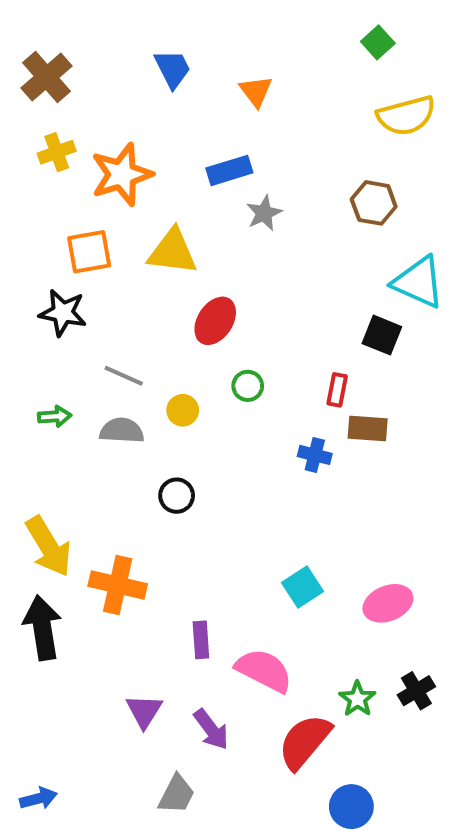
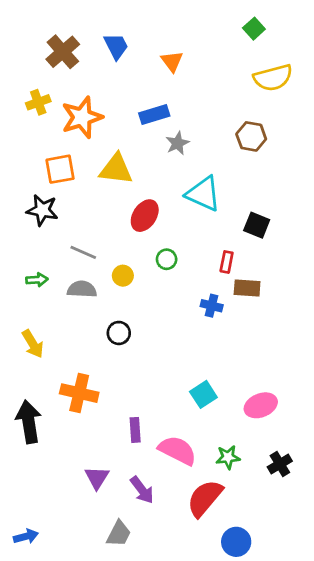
brown cross: (47, 77) -> (63, 52), moved
cyan triangle: (418, 282) -> (203, 194), moved
yellow arrow: (49, 546) -> (33, 344), moved, size x0.7
green star: (357, 699) -> (228, 457), moved, turned 30

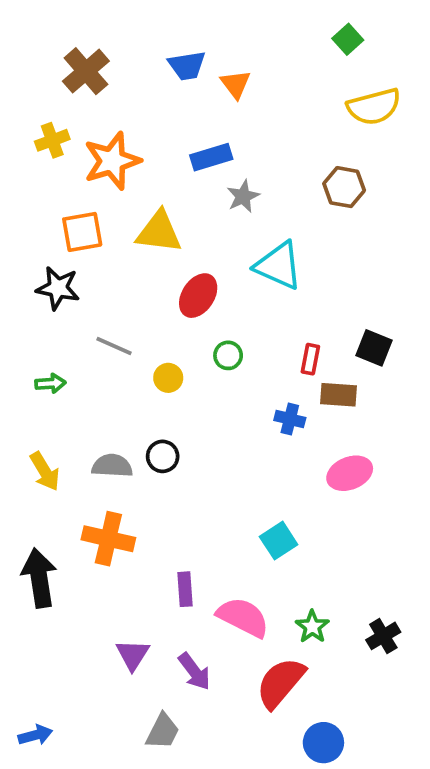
blue trapezoid: (116, 46) -> (187, 65), moved, turned 108
black square: (257, 225) -> (374, 348), moved
gray semicircle: (82, 289) -> (112, 466), moved
pink ellipse: (261, 405) -> (350, 473), moved
green star: (228, 457) -> (312, 627), turned -30

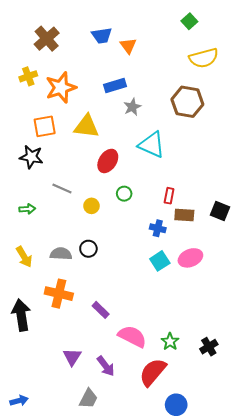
brown hexagon: (344, 187) -> (187, 102), size x1.4
black square: (374, 348) -> (220, 211), moved
cyan square: (279, 541) -> (160, 261), moved
purple rectangle: (185, 589) -> (101, 310), moved, turned -42

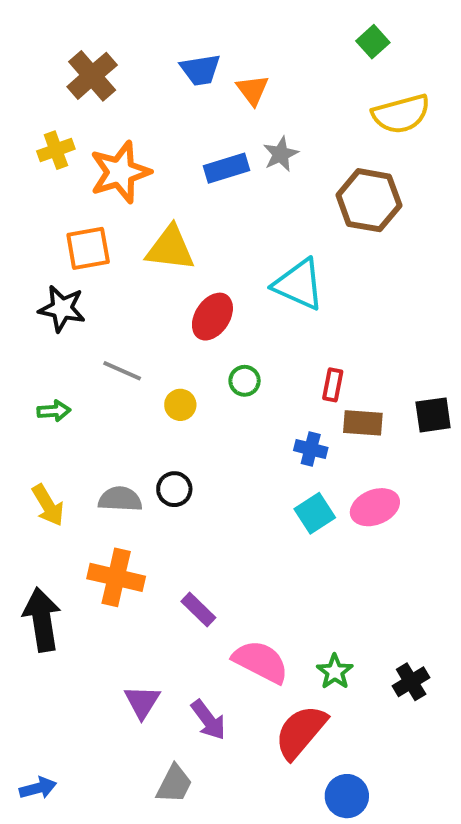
gray star: (132, 107) -> (281, 154), moved
black square: (220, 211) -> (433, 415), turned -30

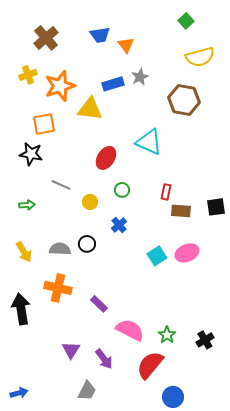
yellow triangle: (170, 248) -> (90, 109), moved
blue cross: (311, 449) -> (119, 225), moved, turned 35

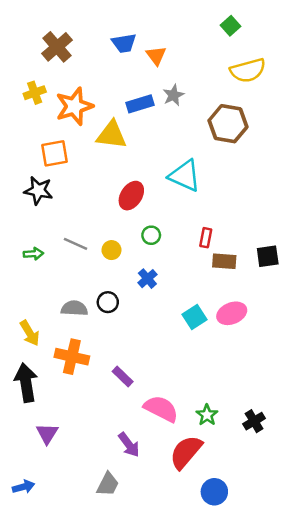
gray line: (61, 185) -> (76, 244), moved
yellow arrow: (24, 252) -> (30, 333), moved
purple triangle: (71, 350) -> (47, 434), moved

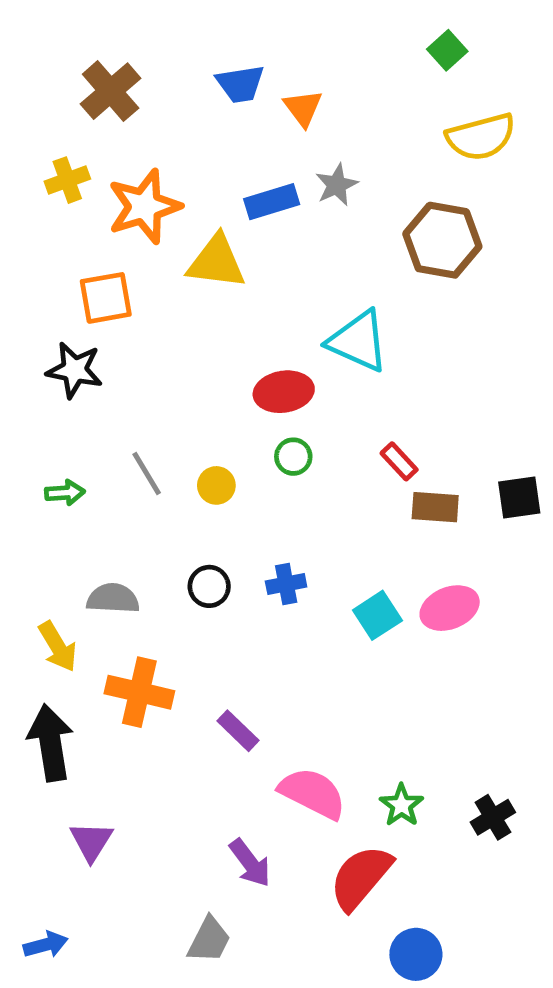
red ellipse: (131, 196) -> (284, 392), moved, turned 48
red rectangle: (206, 238) -> (399, 461), turned -54
gray line: (76, 244) -> (147, 473), turned 35
blue cross: (147, 279) -> (286, 584), moved, turned 30
gray semicircle: (74, 308) -> (113, 598), moved

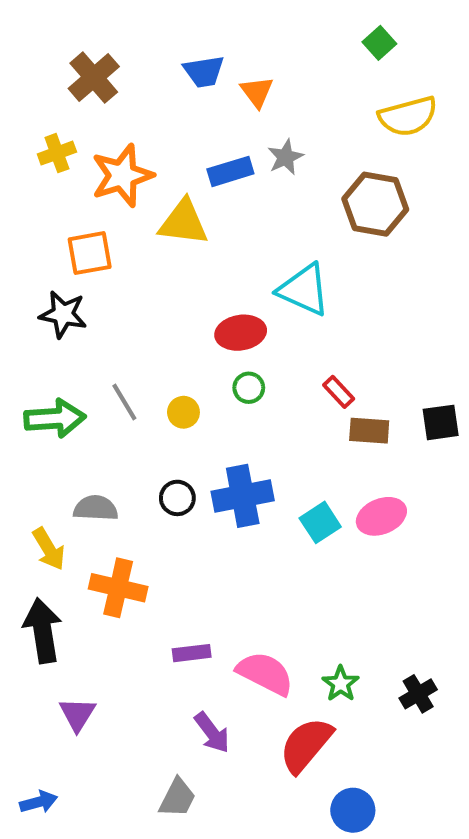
green arrow: (65, 493) -> (55, 418), size x1.8
blue cross: (286, 584) -> (243, 496), size x1.8
purple rectangle: (238, 731) -> (192, 653), moved, turned -51

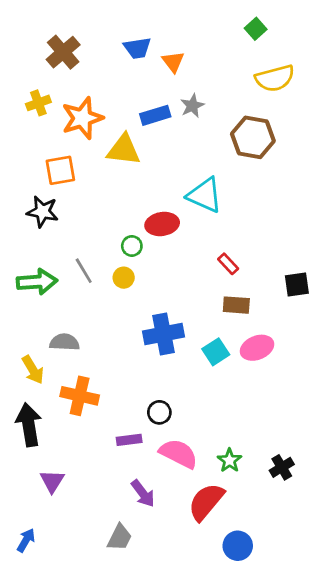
green circle: (249, 388) -> (132, 246), moved
brown rectangle: (369, 431) -> (236, 305), moved
black circle: (177, 498) -> (159, 412), moved
blue arrow: (39, 802) -> (26, 540), turned -45

